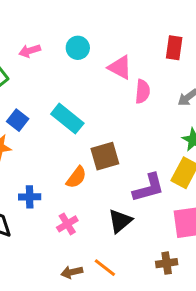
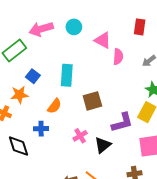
pink arrow: (30, 51) -> (41, 29), size x1.6
cyan rectangle: (67, 119) -> (67, 75), turned 55
orange semicircle: (76, 177) -> (54, 106), moved
pink cross: (67, 224) -> (80, 136), moved

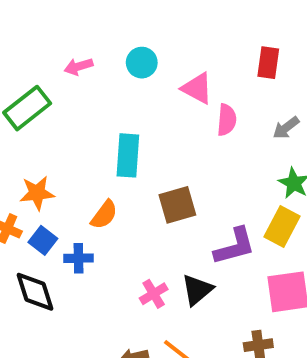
pink arrow: (41, 29) -> (78, 67), size x0.6
blue square: (33, 76) -> (43, 240), moved
pink cross: (80, 136) -> (154, 294), moved

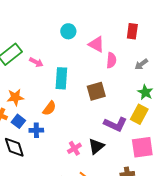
pink arrow: (78, 67) -> (36, 62), moved, turned -136
brown square: (177, 205) -> (96, 91), moved
purple L-shape: (235, 246) -> (115, 124), turned 40

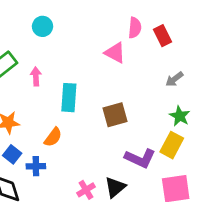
cyan circle: (68, 31) -> (42, 26), moved
red rectangle: (132, 31) -> (163, 36), turned -35
pink semicircle: (111, 60) -> (135, 28), moved
pink arrow: (36, 62) -> (36, 76), turned -120

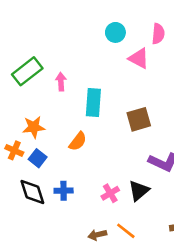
cyan circle: (42, 26) -> (115, 32), moved
blue cross: (36, 166) -> (64, 191), moved

